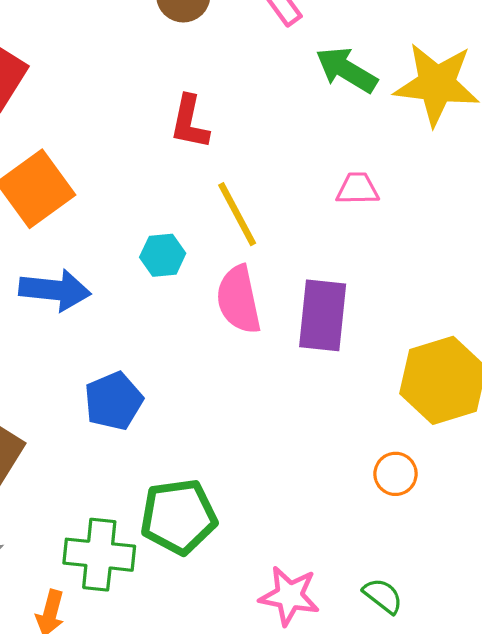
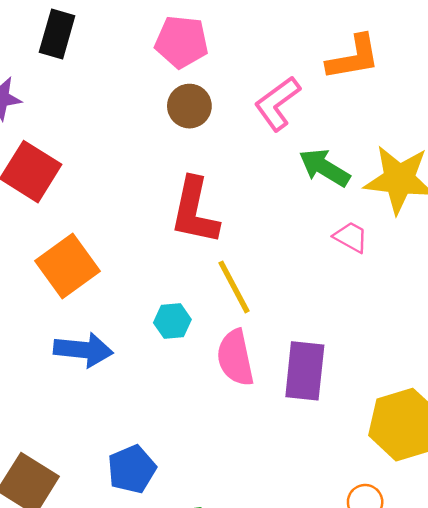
red L-shape: (190, 122) -> (195, 211), size x1.5
pink trapezoid: (357, 189) -> (351, 237), moved, turned 30
blue pentagon: (114, 401) -> (132, 469), moved

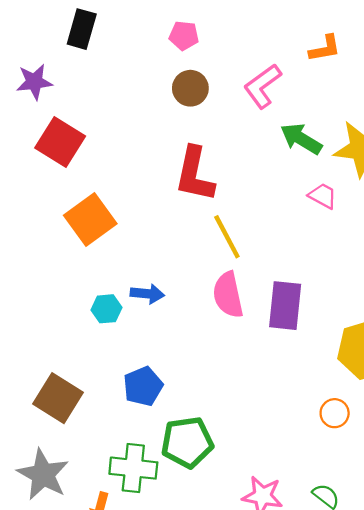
pink pentagon: (182, 42) -> (184, 36), size x0.7
orange L-shape: (353, 58) -> (325, 48), size x0.7
cyan hexagon: (172, 321) -> (106, 309), moved
blue arrow: (83, 350) -> (147, 294), moved, size x0.7

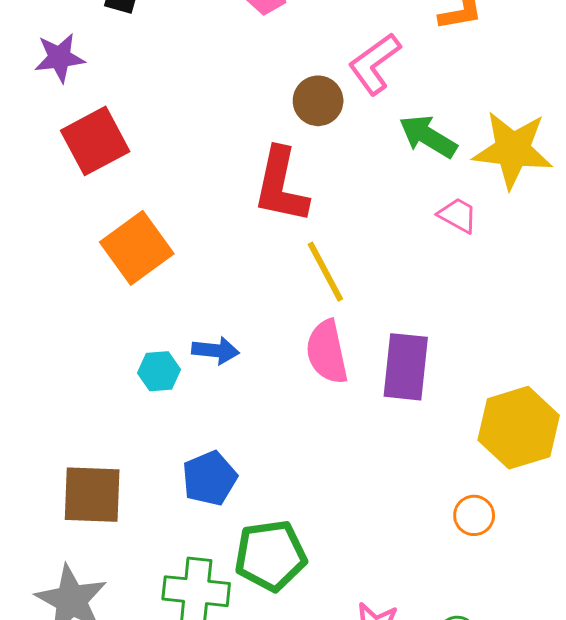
brown circle: (190, 88) -> (318, 101), moved
red square: (60, 142) -> (95, 141), turned 30
brown square: (58, 398) -> (92, 495), turned -30

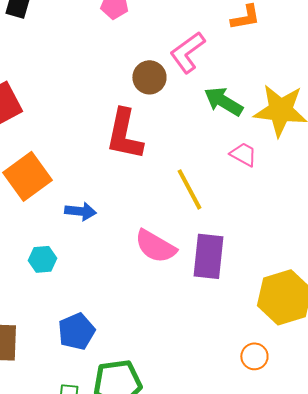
yellow line: (325, 272) -> (189, 189), moved
blue arrow: (215, 350) -> (80, 211), moved
pink semicircle: (327, 352) -> (155, 246), turned -48

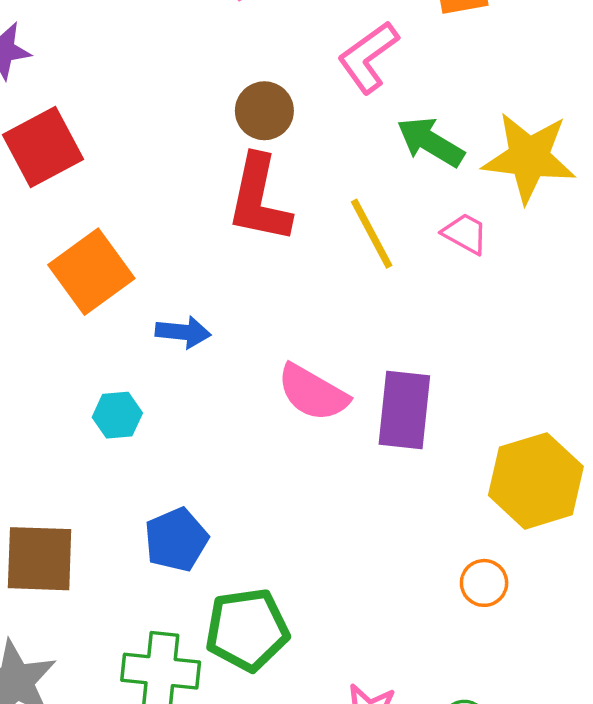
brown circle: (149, 77) -> (264, 111), moved
yellow line: (189, 189) -> (372, 234), moved

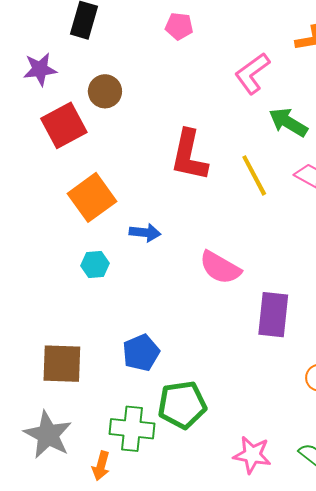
brown circle: (264, 111) -> (105, 91), moved
purple rectangle: (404, 410) -> (273, 315), moved
cyan hexagon: (117, 415) -> (95, 265), moved

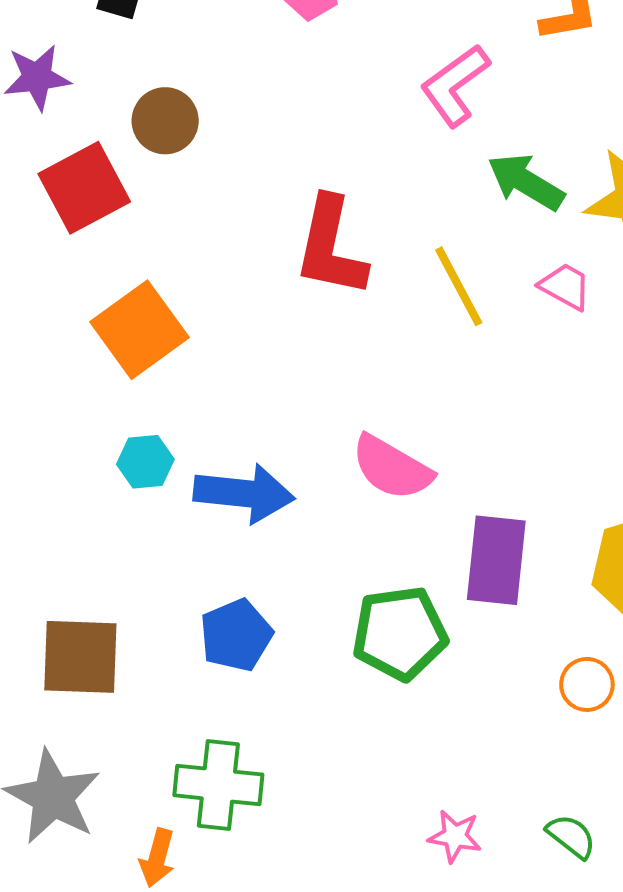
blue arrow: (145, 233) -> (244, 493), moved, size x1.6
green pentagon: (182, 405) -> (400, 633), moved
pink star: (252, 455) -> (455, 836), size x0.7

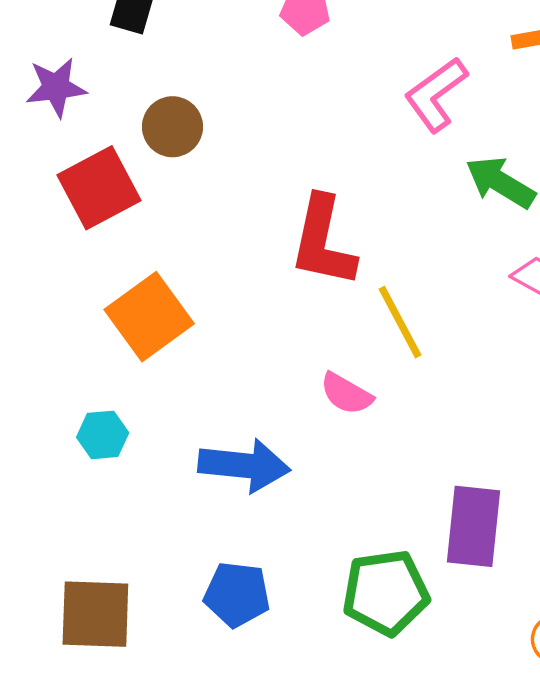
yellow line: (459, 286) -> (400, 322), moved
cyan hexagon: (145, 462) -> (103, 435), moved
pink semicircle: (392, 468) -> (346, 394), moved, size x0.7
blue pentagon: (236, 635) -> (237, 594), turned 30

